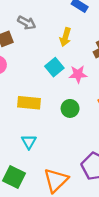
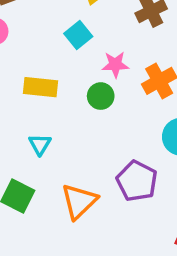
pink star: (78, 74) -> (115, 65), moved

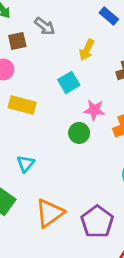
yellow rectangle: (41, 87) -> (22, 105), moved
purple pentagon: (137, 181) -> (97, 222), moved

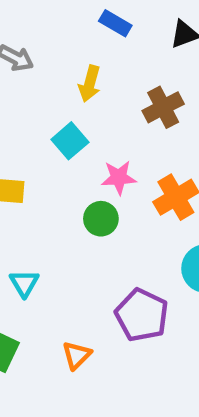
orange triangle: (50, 213) -> (77, 355), size x0.6
purple pentagon: (97, 222) -> (142, 315), moved

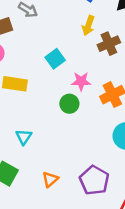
yellow arrow: (90, 84) -> (88, 25), moved
purple pentagon: (142, 315) -> (94, 180), moved

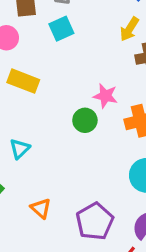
cyan square: (55, 59) -> (61, 29), moved
orange triangle: (50, 179) -> (41, 208), turned -49

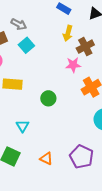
pink star: (105, 96) -> (73, 65), moved
green circle: (85, 120) -> (48, 98), moved

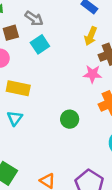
green circle: (48, 98) -> (70, 119), moved
cyan triangle: (23, 126) -> (15, 118), moved

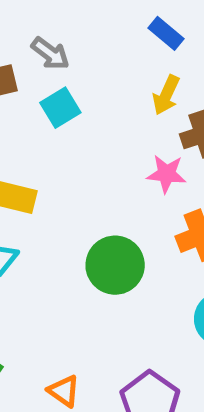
green circle: (70, 119) -> (115, 265), size x1.5

